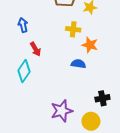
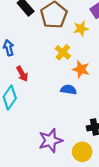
yellow cross: (73, 29) -> (63, 52), turned 32

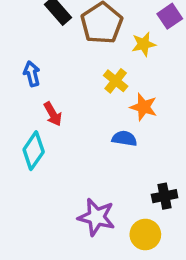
purple star: (50, 141) -> (96, 217), turned 30

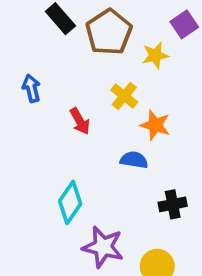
red arrow: (53, 114) -> (80, 121), moved
cyan diamond: (34, 151) -> (70, 202), moved
black cross: (165, 196) -> (173, 204), moved

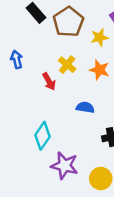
yellow cross: (124, 96) -> (67, 65), moved
orange star: (155, 125) -> (99, 70), moved

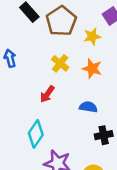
red arrow: (49, 81) -> (47, 94), moved, turned 66
blue semicircle: (85, 107) -> (88, 107), moved

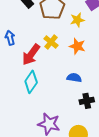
red arrow: (47, 94) -> (31, 55), moved, size x1.5
cyan diamond: (36, 134) -> (31, 82), moved

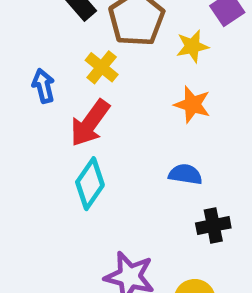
yellow cross: (51, 42) -> (102, 67), moved

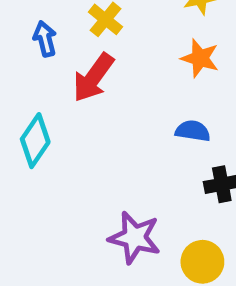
cyan diamond: (90, 184) -> (35, 141), moved

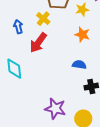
cyan diamond: (35, 141) -> (14, 69), turned -40

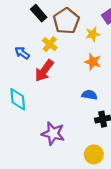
blue arrow: (18, 27) -> (22, 53), turned -40
purple star: (55, 109) -> (53, 133), moved

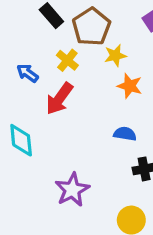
yellow star: (93, 34) -> (115, 56), moved
purple star: (53, 133) -> (72, 190), turned 30

